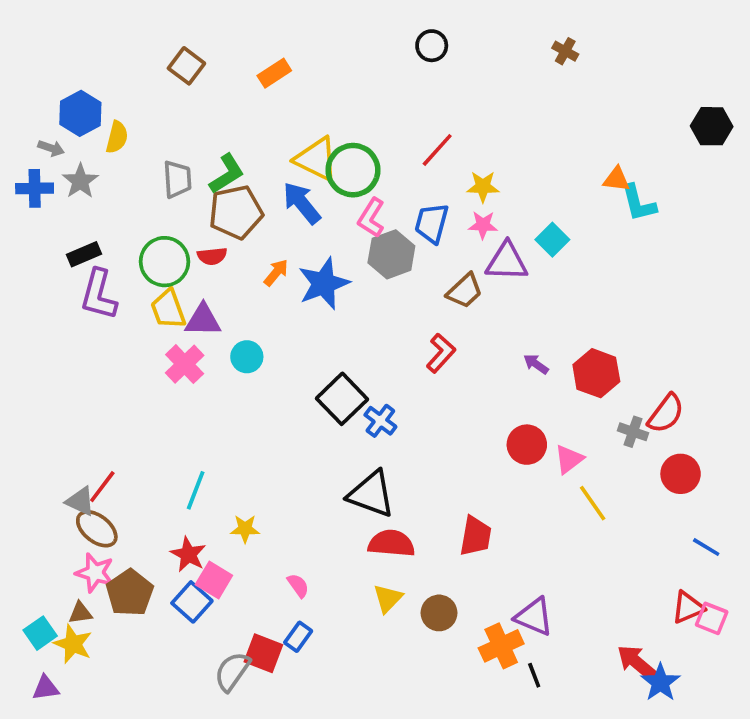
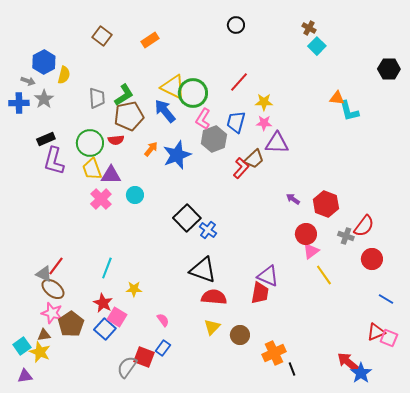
cyan square: (552, 240) -> (317, 46), moved
red L-shape: (441, 353) -> (241, 168), moved
red circle: (527, 445) -> (306, 234), moved
purple triangle: (534, 617) -> (268, 276), moved

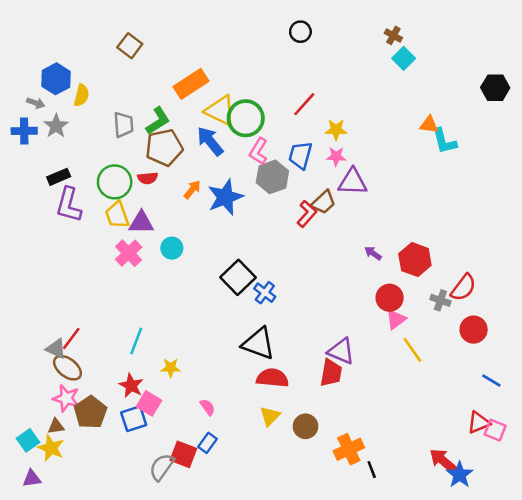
orange rectangle: (150, 40) -> (191, 84), moved, size x1.5
blue square: (105, 329) -> (134, 419), turned 30

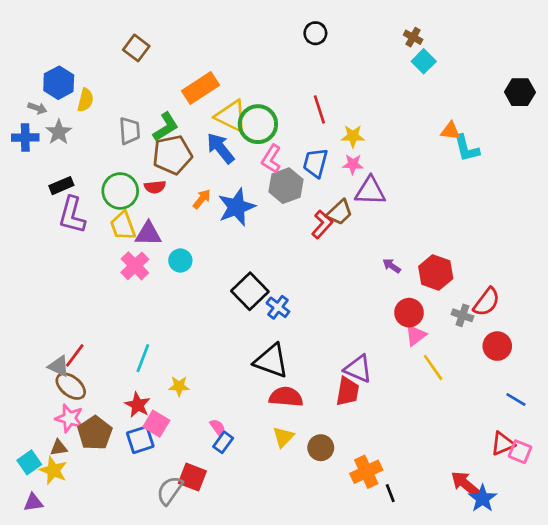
red line: (304, 104) -> (319, 109), turned -60
blue rectangle: (207, 443) -> (223, 442), moved

